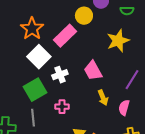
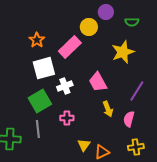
orange star: (32, 29) -> (37, 40), size x0.7
white square: (39, 57) -> (44, 68), turned 30

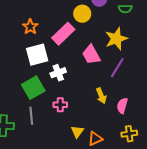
pink trapezoid: (98, 82) -> (91, 55), moved
purple line: (137, 91) -> (117, 68), moved

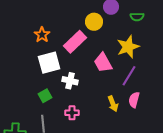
white cross: (58, 73) -> (70, 81), turned 35
green square: (33, 88) -> (45, 96), size x0.6
pink semicircle: (122, 106) -> (134, 100), moved

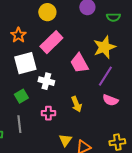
yellow circle: (94, 22) -> (47, 12), moved
pink semicircle: (134, 100) -> (110, 100), turned -84
yellow arrow: (113, 104) -> (76, 104), moved

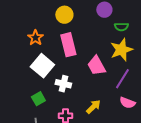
green semicircle: (113, 17) -> (121, 27), moved
pink rectangle: (51, 42) -> (68, 45), turned -60
white square: (25, 63) -> (42, 66), turned -35
yellow arrow: (76, 104) -> (93, 107), turned -112

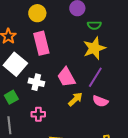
pink trapezoid: (96, 66) -> (66, 77), moved
yellow arrow: (93, 107) -> (75, 99), moved

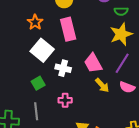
yellow arrow: (75, 99) -> (102, 85), turned 91

